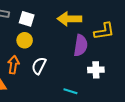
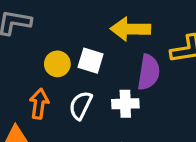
white square: (27, 19) -> (91, 61), moved
white cross: (96, 70) -> (125, 104), moved

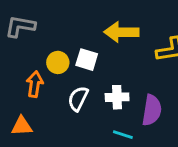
purple semicircle: (149, 72) -> (152, 110), moved
orange arrow: (39, 104) -> (35, 84), moved

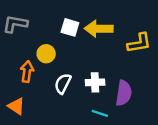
white square: (87, 60) -> (70, 27), moved
orange triangle: (22, 126) -> (16, 106), turned 36

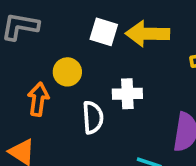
white cross: (95, 82) -> (127, 94), moved
white semicircle: (63, 84) -> (93, 117), turned 150

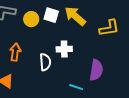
yellow arrow: (147, 34) -> (75, 16), turned 40
yellow circle: (67, 72) -> (31, 19), moved

